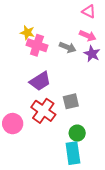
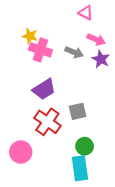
pink triangle: (89, 11) -> (86, 13), moved
pink circle: (13, 124) -> (21, 152), moved

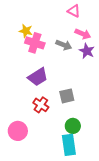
red cross: (47, 122) -> (41, 105), size x0.7

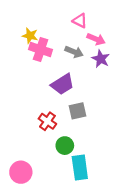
pink triangle: (74, 11) -> (80, 21), moved
purple trapezoid: (38, 77) -> (62, 84), moved
green circle: (73, 126) -> (65, 146), moved
pink circle: (18, 131) -> (21, 172), moved

